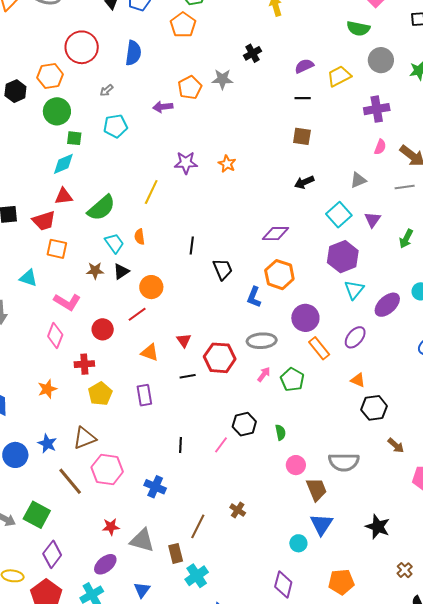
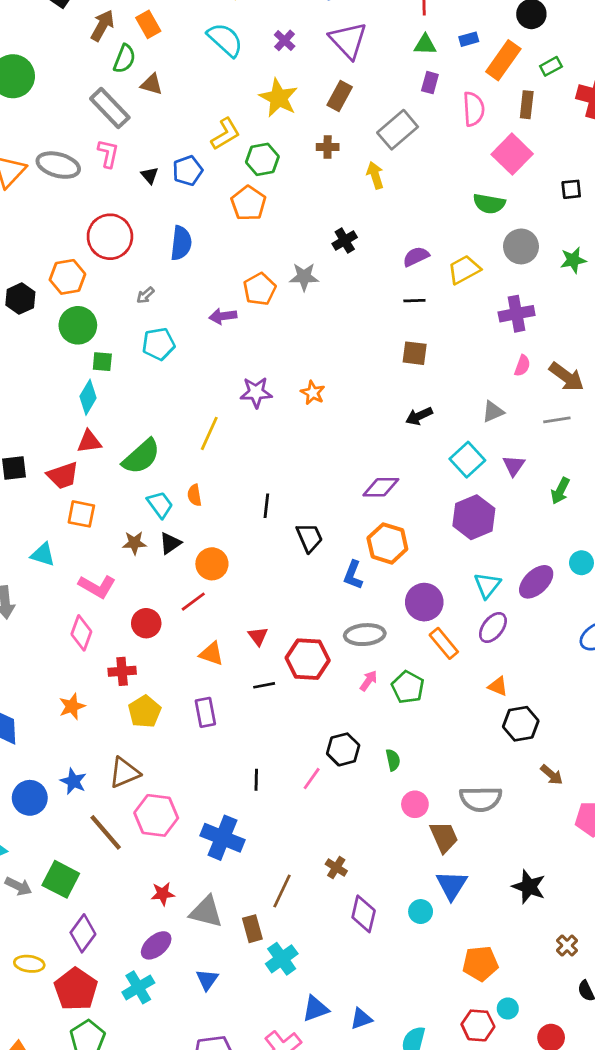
cyan diamond: (63, 164) -> (88, 397), turned -35
cyan triangle: (354, 290) -> (487, 585), moved
blue cross: (155, 487) -> (223, 838), size x1.4
purple diamond: (283, 584) -> (364, 914), moved

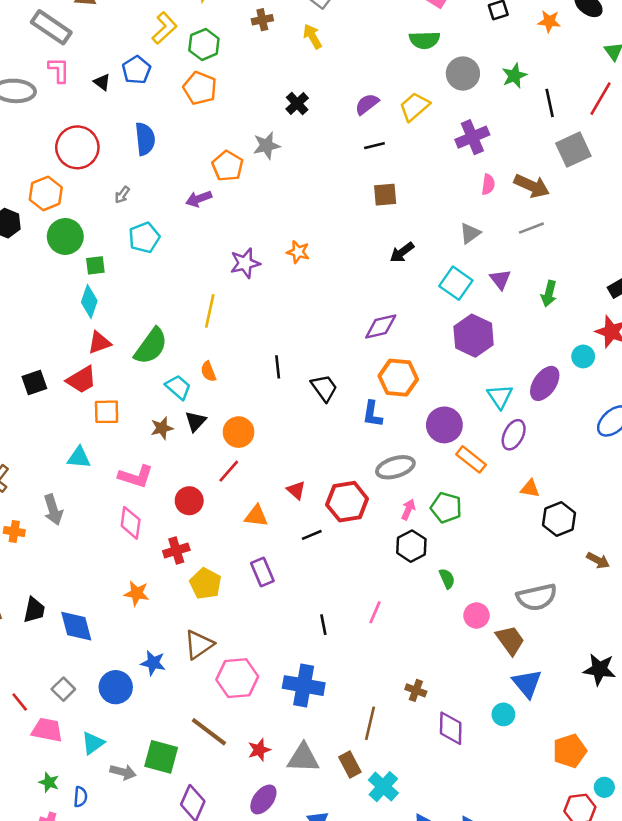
orange star: (72, 706) -> (137, 593), turned -30
black hexagon: (343, 749) -> (411, 546), moved
brown line: (106, 832) -> (209, 732), moved

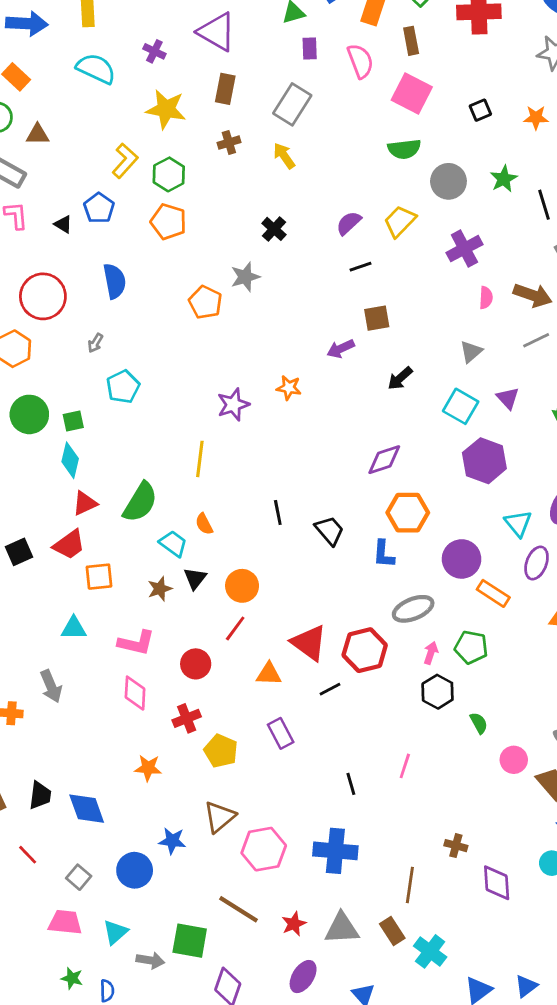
purple arrow: (199, 199) -> (341, 349), moved
green circle: (65, 236) -> (29, 414), moved
red triangle: (296, 490) -> (309, 643), size x1.8
red line: (20, 702) -> (28, 855), moved

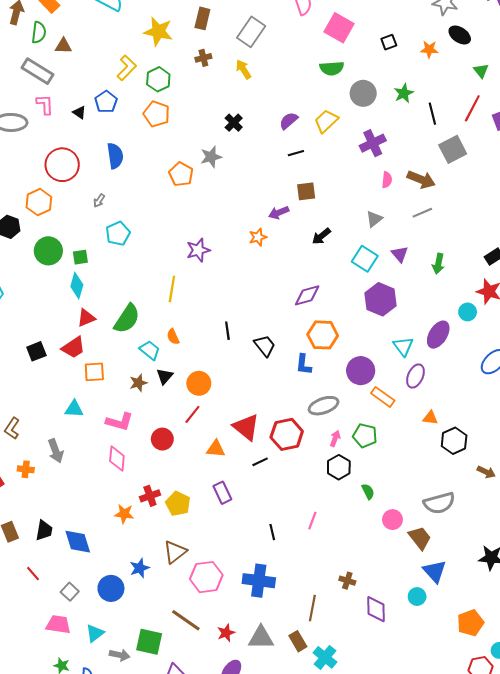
orange star: (289, 388) -> (258, 237), moved, turned -30
red cross: (187, 718) -> (150, 496), moved
blue star: (172, 841) -> (140, 568), turned -30

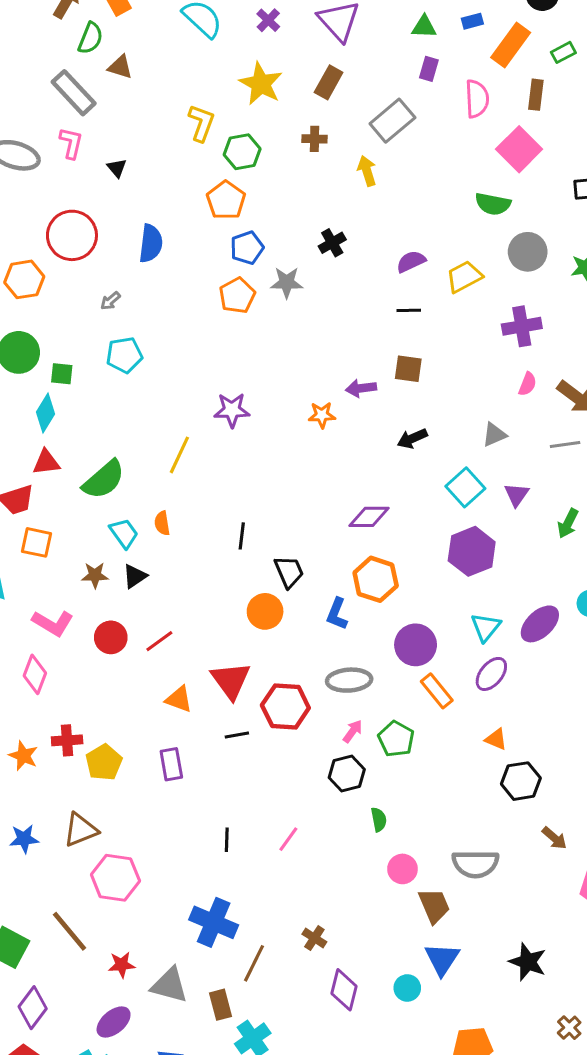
yellow L-shape: (127, 68) -> (201, 123), turned -40
blue pentagon: (106, 102) -> (247, 248), moved
orange circle: (199, 383) -> (265, 611), moved
red circle: (162, 439) -> (111, 637), moved
blue cross: (259, 581) -> (214, 922), moved

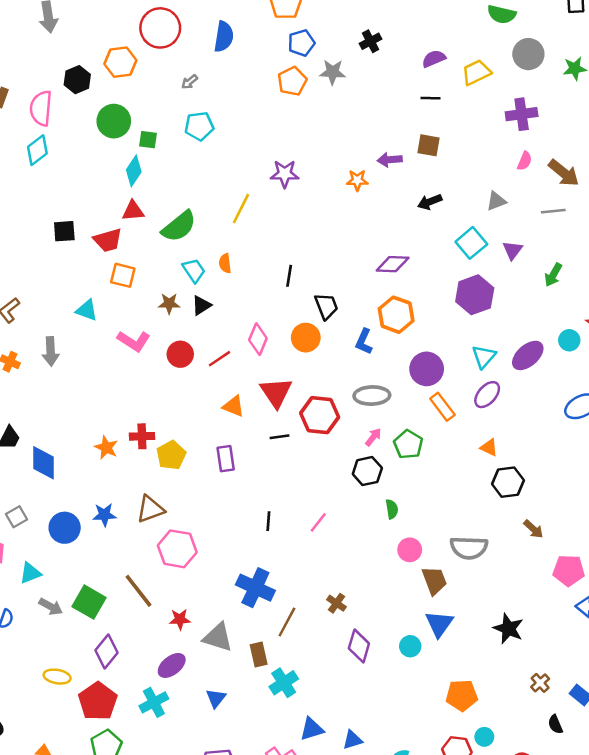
pink diamond: (35, 674) -> (258, 339), moved

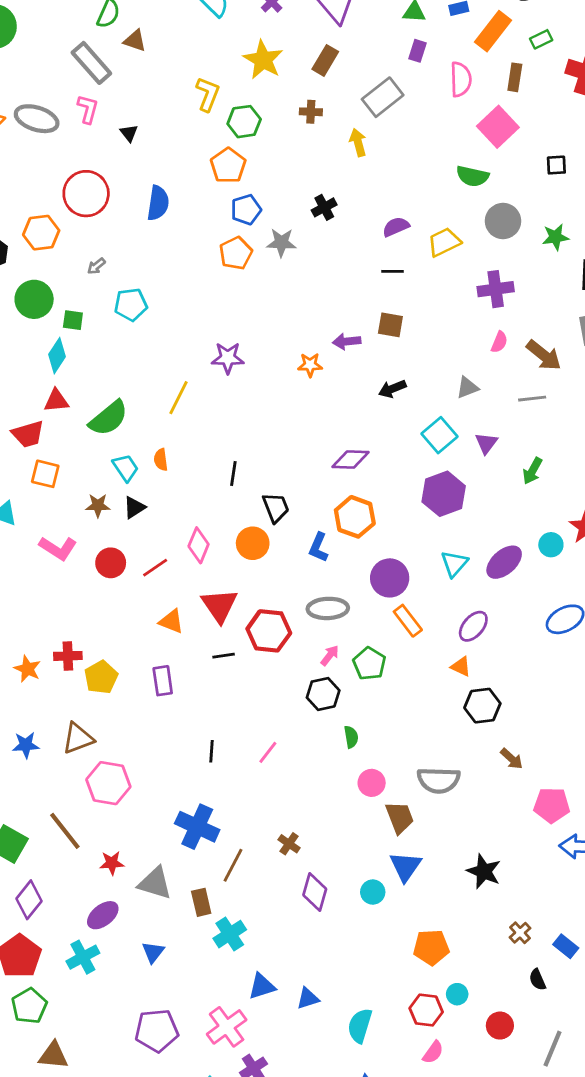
gray arrow: (189, 82) -> (96, 266), moved
purple ellipse: (487, 395) -> (473, 626), moved

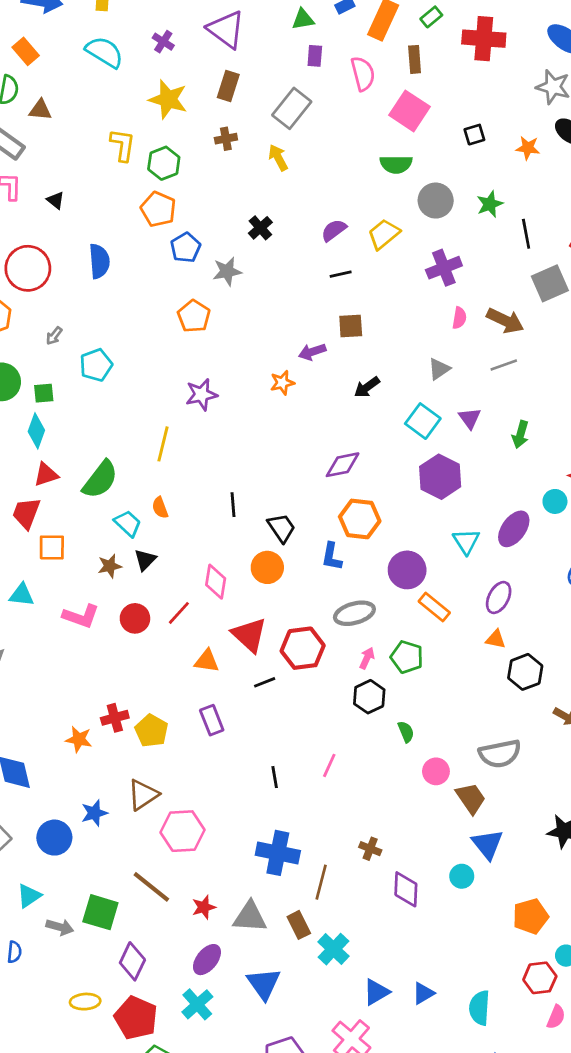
orange pentagon: (236, 253) -> (194, 316), moved
red trapezoid: (28, 434) -> (26, 513), turned 140
blue triangle: (153, 952) -> (264, 984), size x1.5

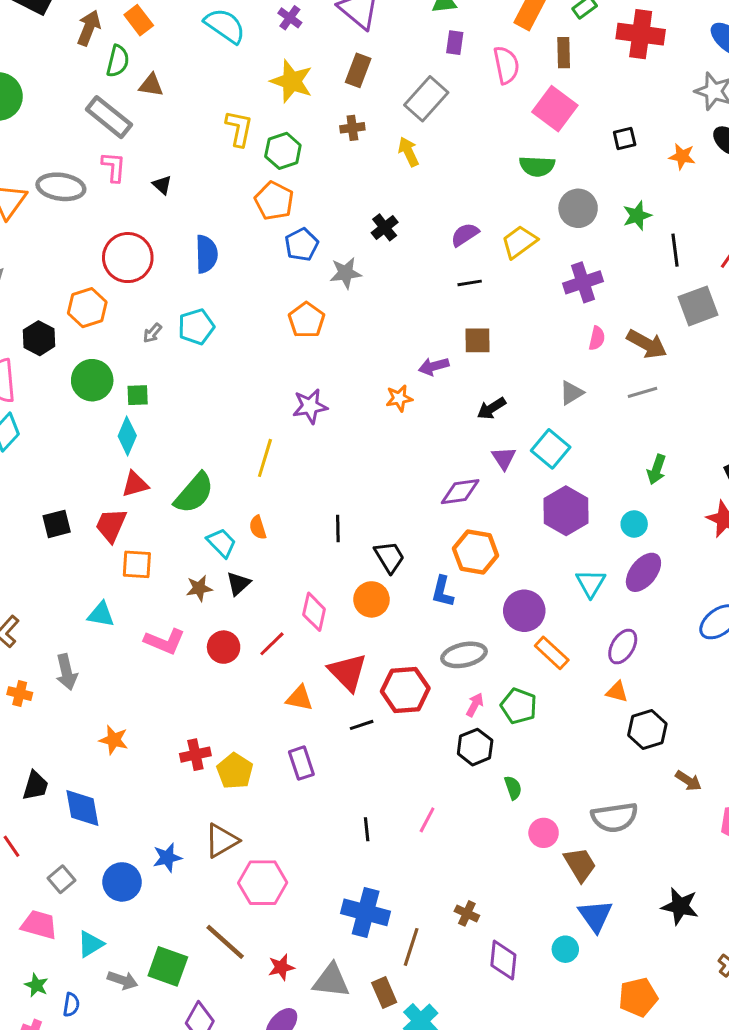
cyan pentagon: (96, 365) -> (196, 327), moved
purple triangle: (470, 418) -> (504, 458), moved
cyan circle: (555, 501) -> (634, 524), moved
orange star: (79, 739) -> (114, 740), moved

